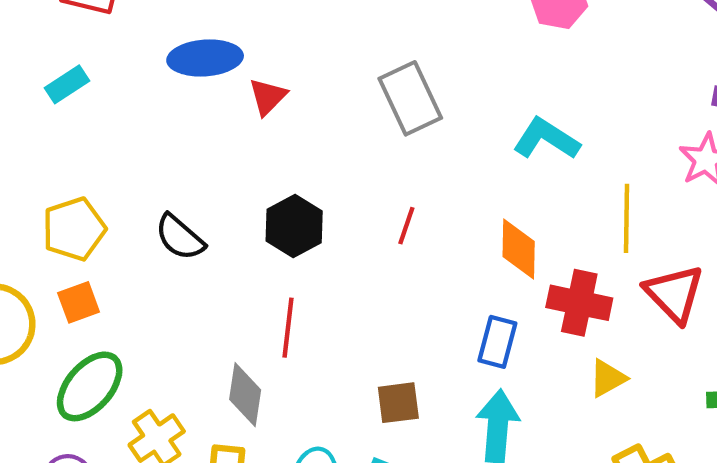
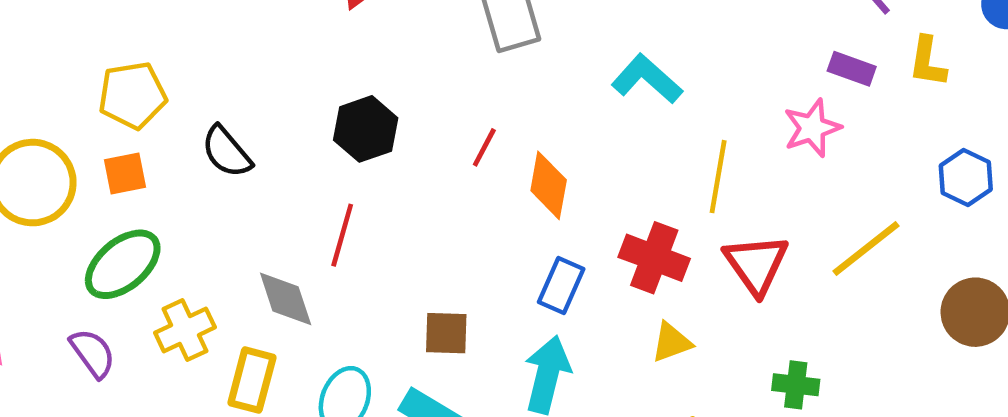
black semicircle: (180, 237) -> (227, 152), moved
orange diamond: (519, 249) -> (549, 185), moved
gray diamond: (245, 395) -> (286, 299), turned -36

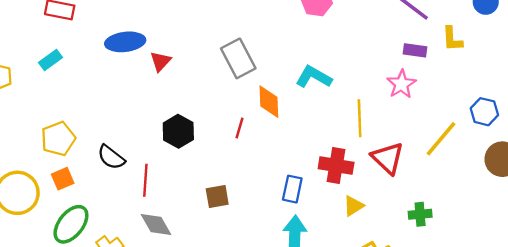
blue hexagon: (966, 177) -> (484, 112), moved
orange diamond: (549, 185) -> (269, 102), moved
red line: (342, 235) -> (145, 180), moved
brown square: (446, 333) -> (217, 197), moved

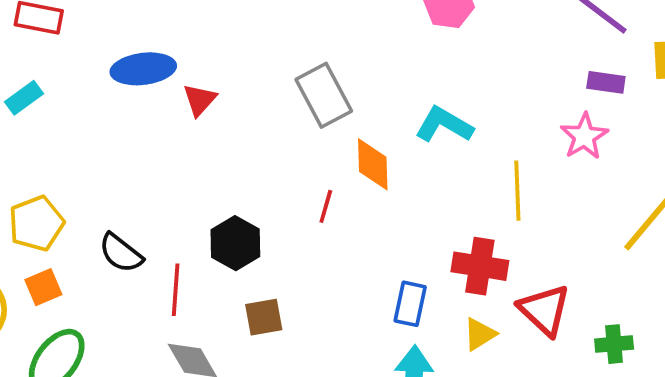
black hexagon: (178, 131) -> (235, 243), moved
red triangle: (388, 158) -> (544, 310), moved
brown square: (217, 197) -> (264, 317), moved
yellow triangle: (353, 206) -> (480, 334), moved

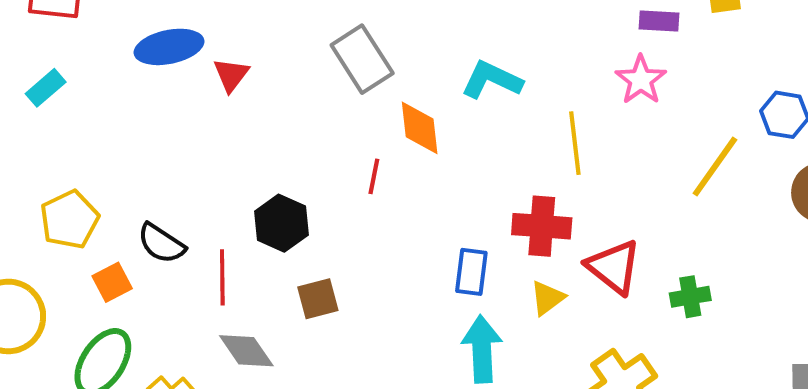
orange square: (43, 287) -> (112, 282), moved

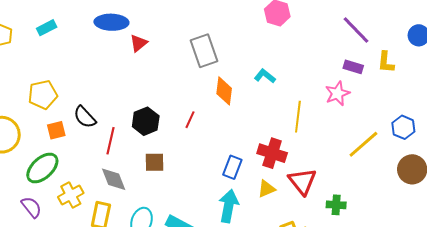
cyan L-shape: (492, 80) -> (265, 76), size x0.7
red line: (374, 176) -> (190, 120), moved

